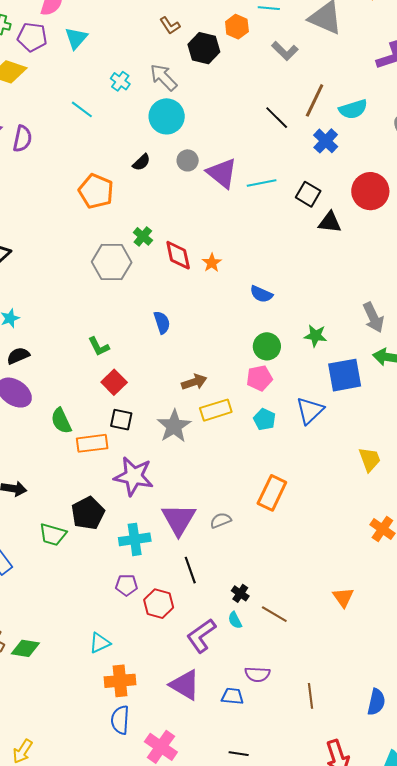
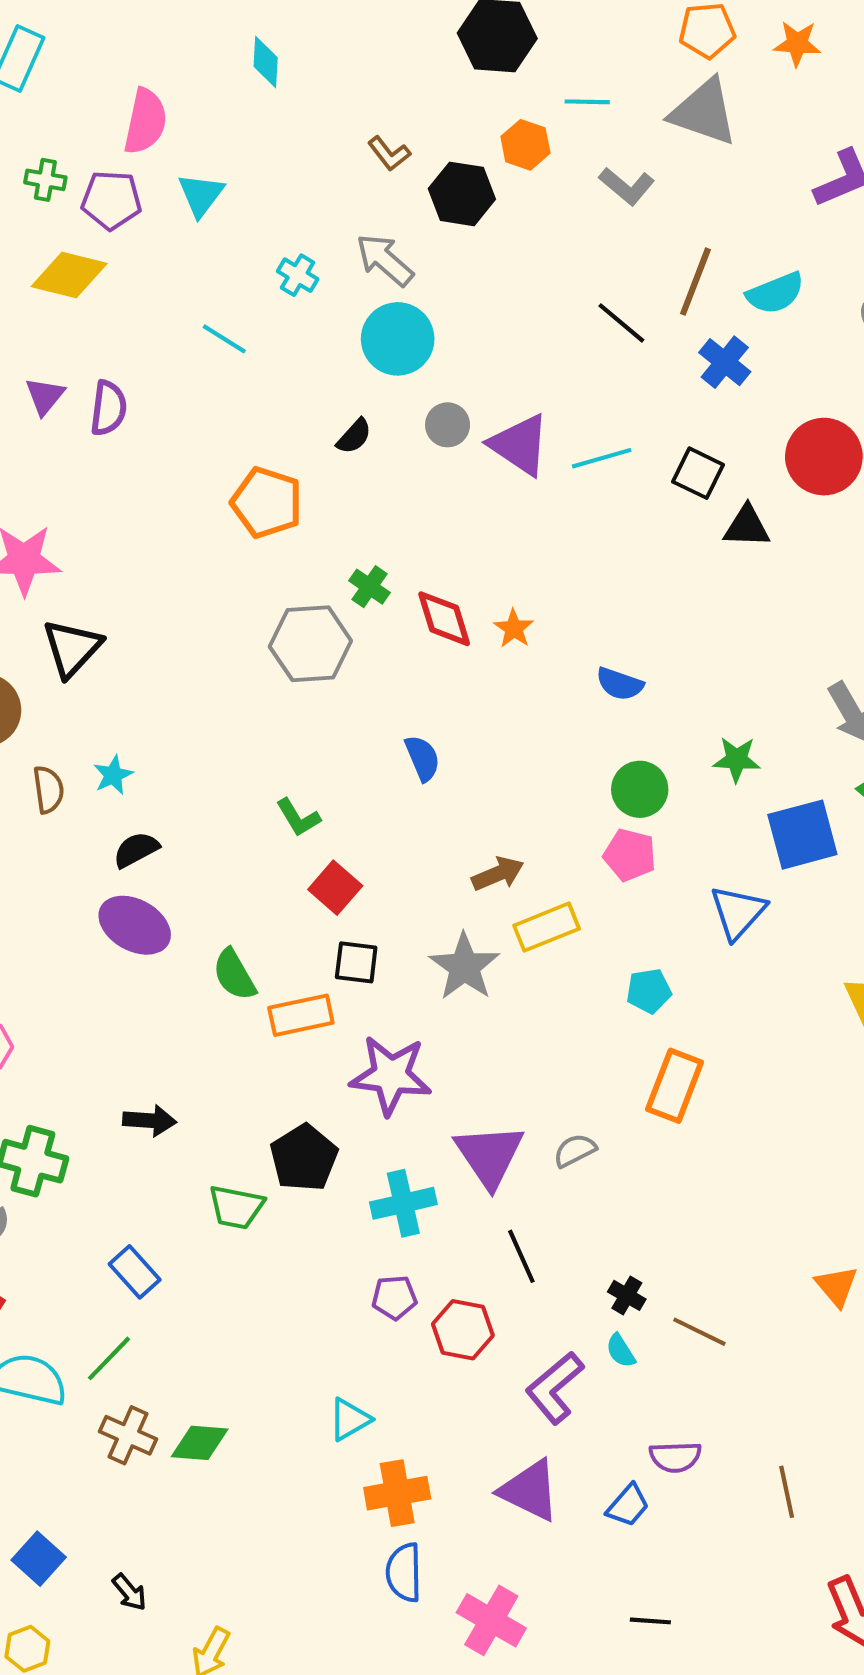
pink pentagon: (259, 378) -> (630, 855), turned 30
cyan pentagon: (264, 419) -> (649, 991), moved, turned -30
blue trapezoid: (232, 696) -> (628, 1505), turned 130

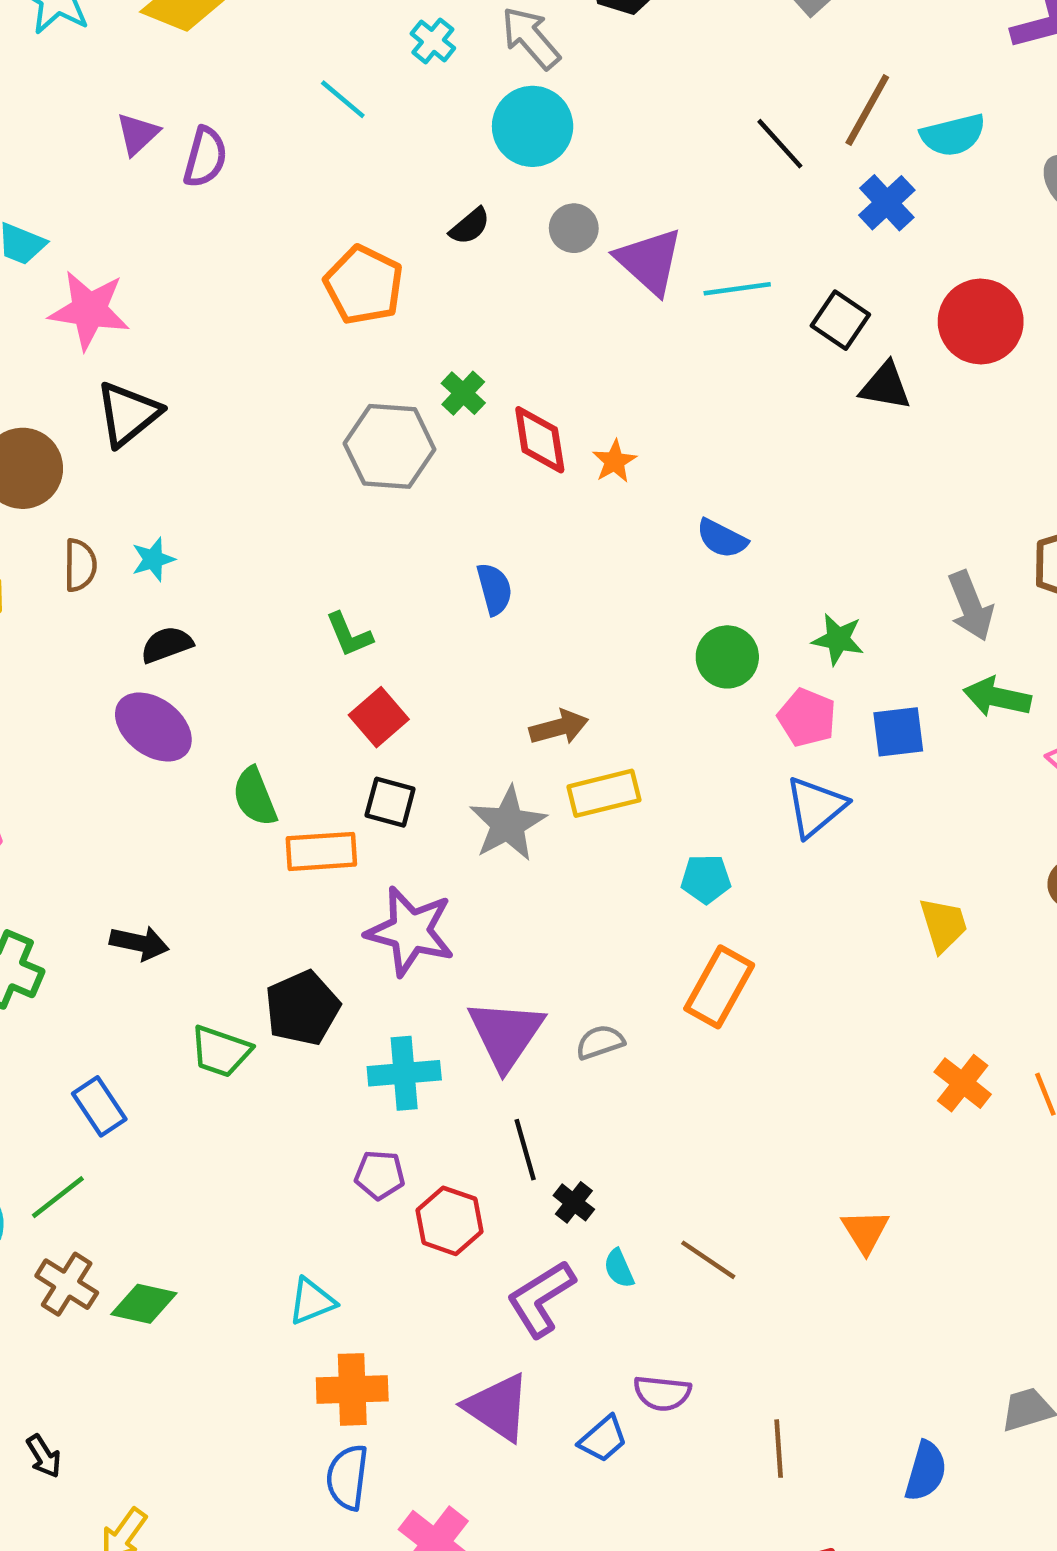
blue square: (802, 835) -> (898, 732), size x0.7
pink pentagon: (630, 855) -> (807, 718), moved
black cross: (627, 1295) -> (574, 1202), moved

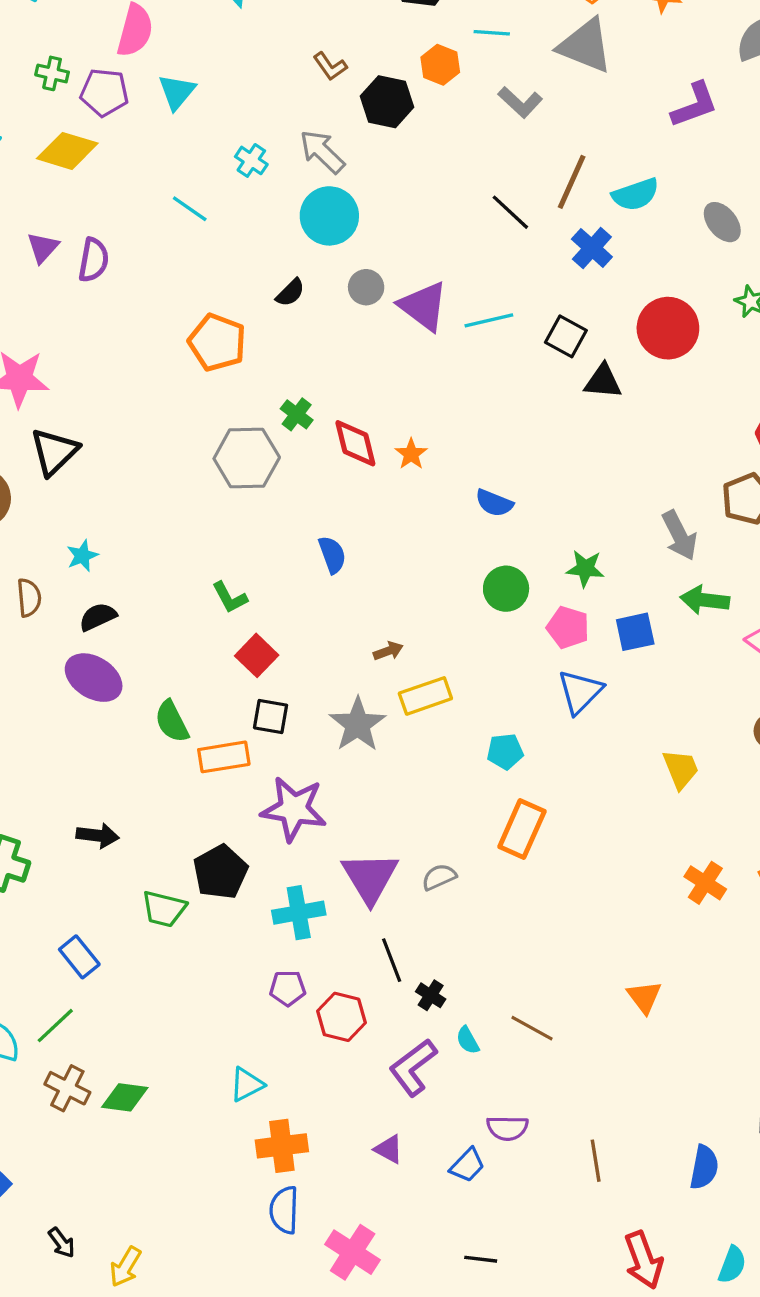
brown semicircle: (80, 565) -> (29, 598), moved
brown arrow: (559, 727) -> (388, 651), size x0.7
purple triangle: (498, 1407) -> (389, 1149), size x0.6
black arrow: (44, 1456) -> (62, 1243), moved

